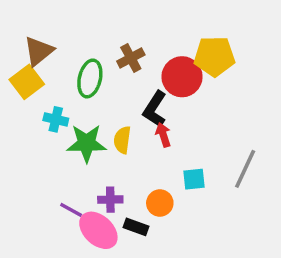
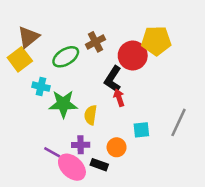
green ellipse: (90, 78) -> (66, 57), turned 45
yellow semicircle: (122, 140) -> (91, 115), moved

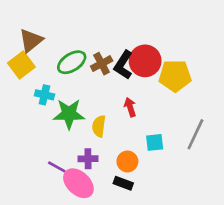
yellow pentagon: (156, 41) -> (175, 76), moved
brown cross: (95, 42) -> (102, 64), moved
black L-shape: (113, 79) -> (123, 65), moved
black rectangle: (99, 165) -> (123, 183), moved

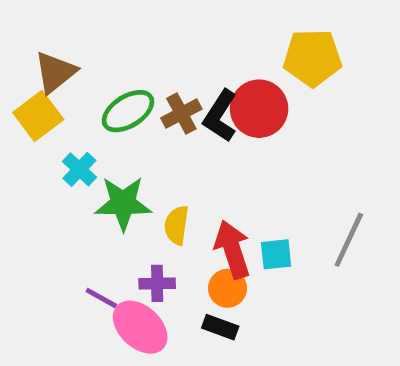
yellow pentagon: (175, 76) -> (312, 58), moved
cyan cross: (44, 95) -> (79, 169), turned 30
red arrow: (130, 107) -> (232, 249), moved, size x1.6

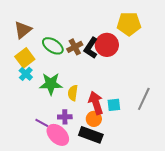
green ellipse: (128, 111) -> (53, 46), turned 65
yellow square: (38, 116) -> (25, 58), moved
cyan cross: (79, 169) -> (26, 74), moved
black rectangle: (220, 327) -> (91, 135), size x1.6

